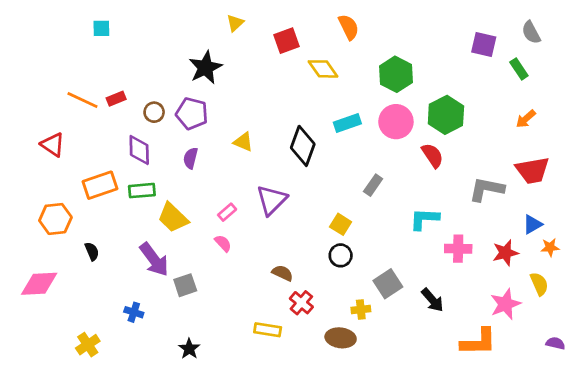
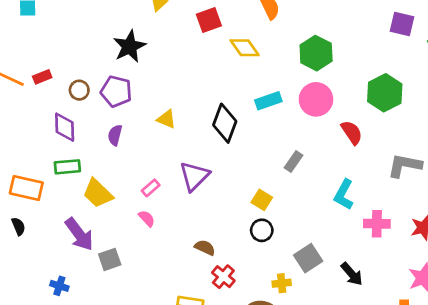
green hexagon: (446, 115) -> (385, 93), moved
orange rectangle: (100, 185) -> (26, 188), moved, turned 32
cyan L-shape: (424, 219) -> (344, 195), turned -64

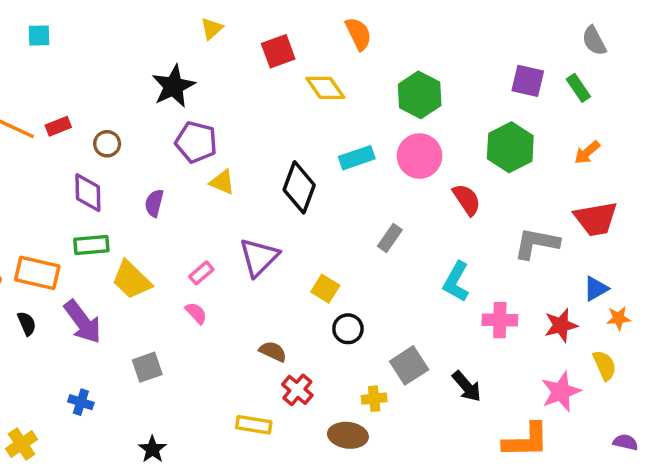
purple square: (402, 24) -> (528, 81), moved
purple pentagon: (116, 91) -> (196, 142), moved
yellow square: (262, 200) -> (325, 289), moved
purple arrow: (79, 234) -> (83, 322), moved

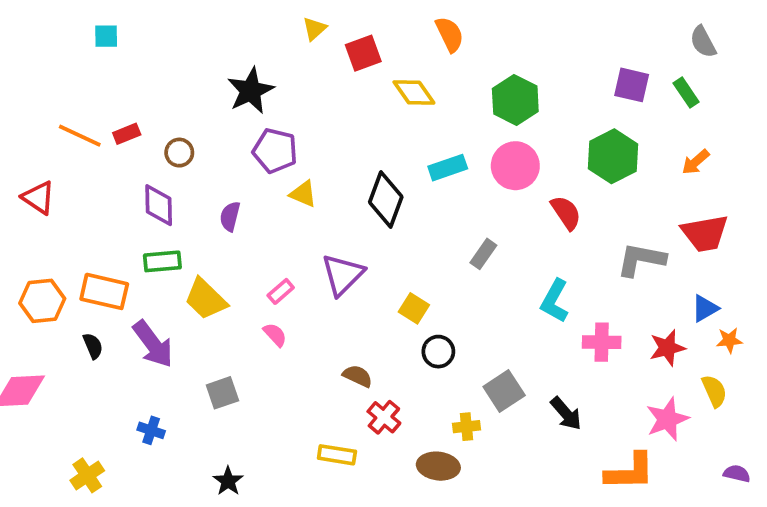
yellow triangle: (212, 29) -> (314, 29), moved

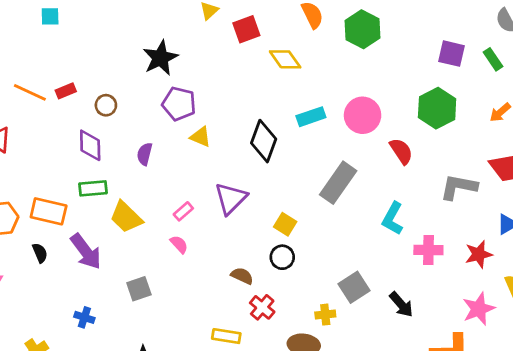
green hexagon: (515, 100) -> (363, 29), moved
gray rectangle: (483, 254) -> (338, 183), size x1.8
black circle: (438, 352) -> (282, 257), moved

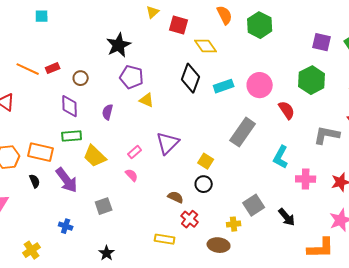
red square: (246, 29) -> (179, 25), turned 36
black diamond: (264, 141) -> (191, 78), moved

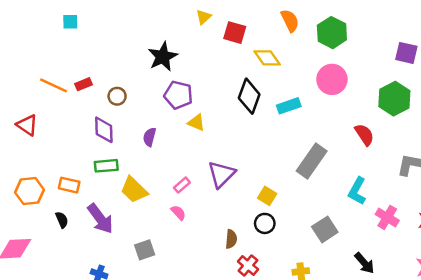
pink circle: (260, 85) -> (332, 79), moved
orange rectangle: (41, 152) -> (69, 185), size x0.7
pink cross: (306, 179) -> (387, 217), turned 30
brown semicircle: (176, 197) -> (231, 239), turned 70
gray square: (254, 205) -> (325, 229), moved

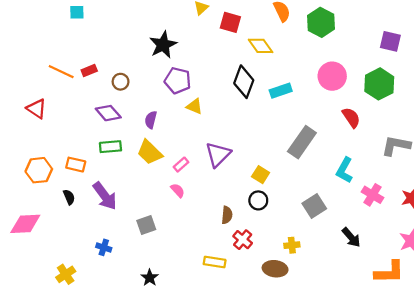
pink circle: (332, 79) -> (332, 76), moved
purple diamond: (104, 130) -> (108, 113), turned -40
yellow trapezoid: (134, 190) -> (150, 152), moved

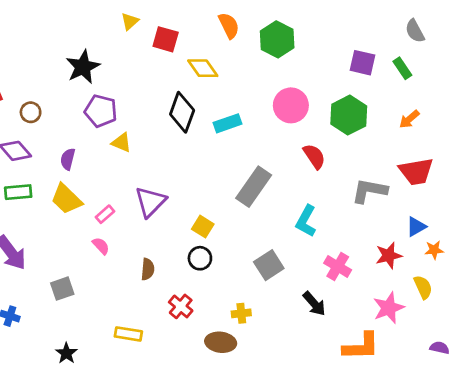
pink cross: (373, 195) -> (338, 267), moved
brown semicircle: (227, 215) -> (148, 269), moved
yellow rectangle: (215, 262) -> (128, 334), moved

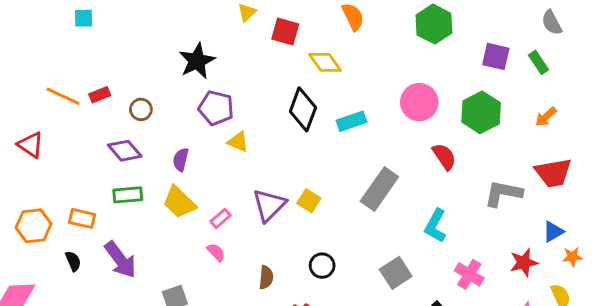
green hexagon: (277, 39) -> (434, 24), moved
yellow square: (203, 227) -> (309, 201), moved

